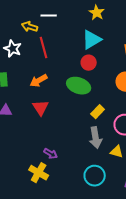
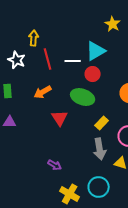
yellow star: (97, 13) -> (113, 24), moved
white line: (49, 16) -> (73, 61), moved
yellow arrow: (30, 27) -> (34, 38), turned 77
red triangle: (41, 108) -> (60, 118), moved
yellow cross: (39, 173) -> (70, 194), moved

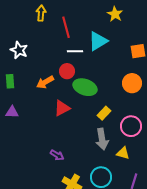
yellow arrow: (34, 38) -> (41, 13), moved
red line: (48, 59) -> (66, 27), moved
red circle: (93, 74) -> (67, 71), moved
red triangle: (60, 118) -> (62, 108), turned 36

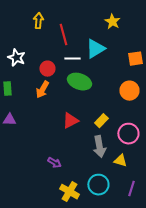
red circle: (67, 71) -> (47, 69), moved
orange arrow: (45, 82) -> (42, 90), turned -30
green ellipse: (85, 87) -> (79, 82), moved
red triangle: (62, 108) -> (70, 121), moved

